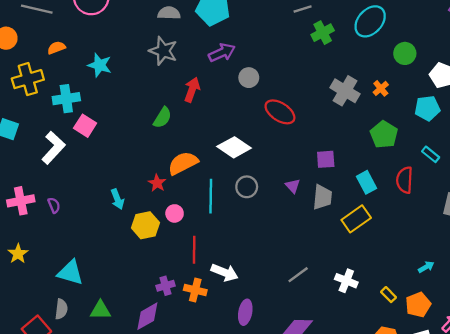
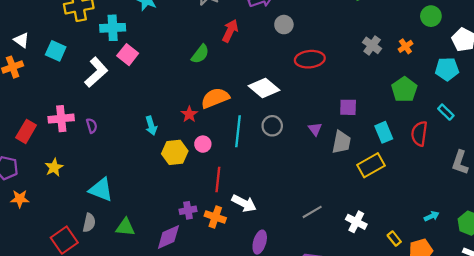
gray cross: (345, 91) -> (372, 45), size x0.7
red ellipse: (280, 112) -> (310, 59), turned -44

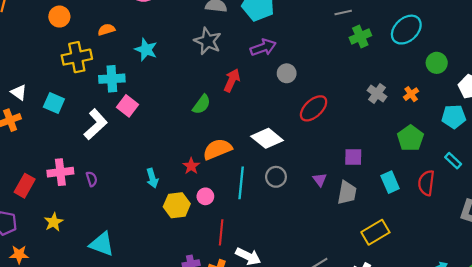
red ellipse: (310, 59) -> (314, 108), turned -36
yellow rectangle: (371, 165) -> (375, 232), moved

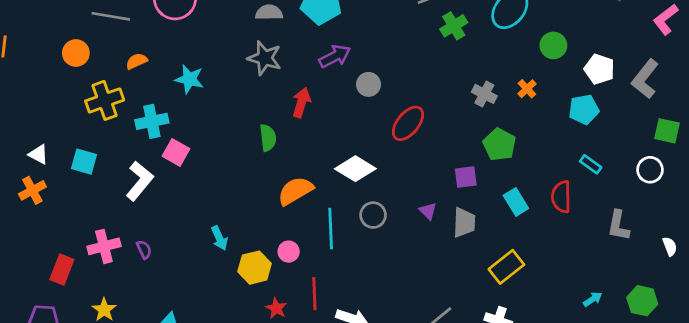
green semicircle: (202, 104) -> (268, 138), turned -35
green pentagon: (410, 138) -> (499, 145), moved
red star: (191, 166) -> (276, 308), moved

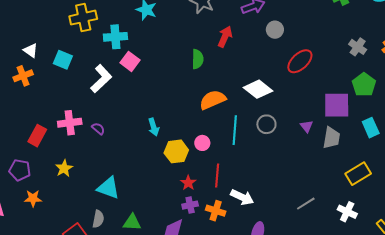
purple square: (466, 177) -> (337, 105), size x1.6
purple semicircle: (144, 250) -> (98, 129), turned -32

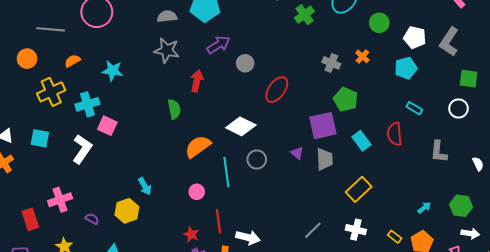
purple semicircle: (98, 129) -> (92, 219), moved
red rectangle: (37, 136) -> (30, 219), turned -35
yellow hexagon: (176, 151) -> (127, 211), moved

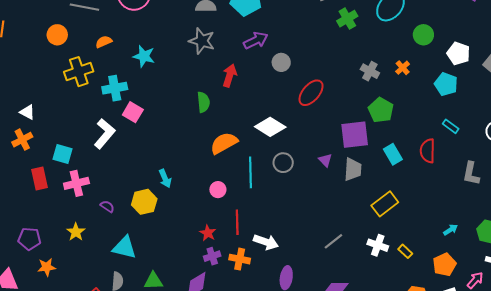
cyan pentagon: (406, 68) -> (446, 84), turned 30
cyan square: (40, 138) -> (62, 154), moved
red rectangle: (30, 219) -> (39, 178), moved
yellow rectangle: (395, 237) -> (405, 251), moved

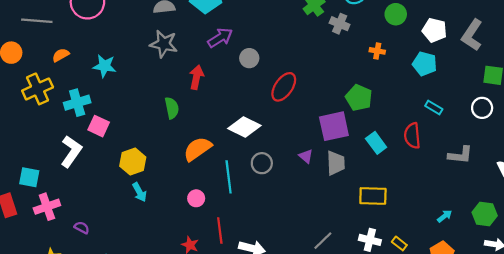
orange cross: (403, 68) -> (377, 51), turned -32
gray cross: (370, 71) -> (340, 24), moved
gray L-shape: (471, 174) -> (460, 155), turned -90
yellow hexagon: (144, 202) -> (133, 162), moved
yellow rectangle: (385, 204) -> (373, 196), turned 45

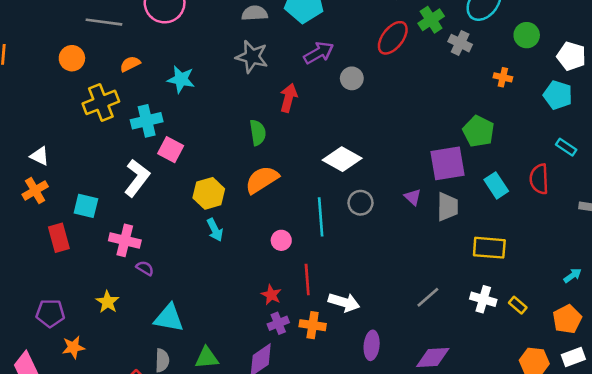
red ellipse: (284, 87) -> (393, 38), moved
orange semicircle: (198, 149) -> (262, 180), moved
pink cross: (47, 207) -> (125, 240), moved, turned 30

